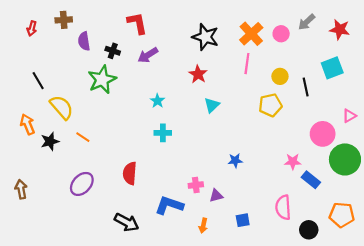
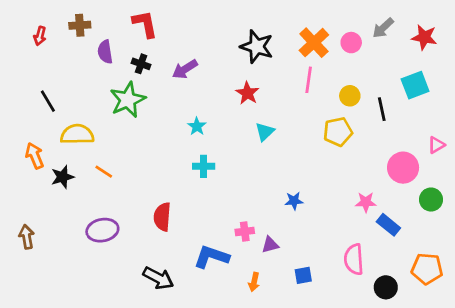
red L-shape: (137, 23) -> (145, 24), moved
yellow semicircle: (62, 107) -> (77, 134), turned -50
green circle: (345, 159) -> (431, 200), size x0.6
purple ellipse: (82, 184) -> (102, 230), turned 35

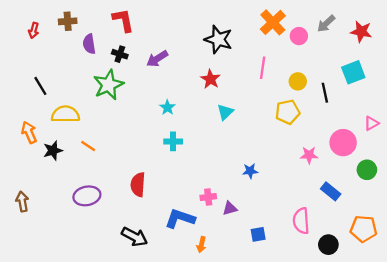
orange cross: (314, 43) -> (273, 22), moved
pink star: (366, 202) -> (309, 155), moved
orange arrow: (254, 282) -> (201, 245), moved

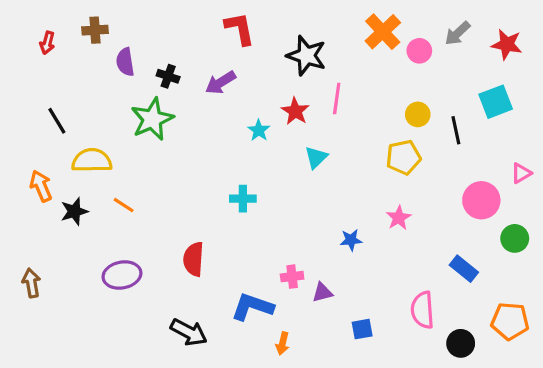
red L-shape: (123, 20) -> (240, 29), moved
pink line: (263, 68) -> (337, 99), moved
cyan star: (167, 107) -> (259, 130), moved
pink star: (309, 155) -> (399, 218), moved, turned -30

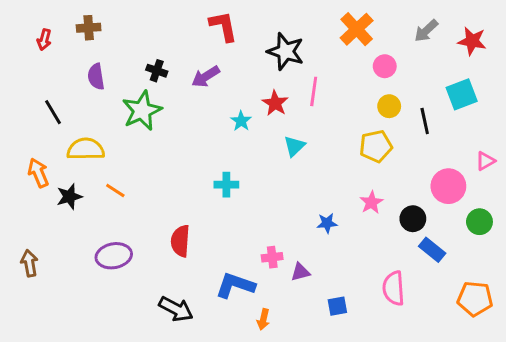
pink circle: (419, 51) -> (385, 66), moved
purple semicircle: (125, 62) -> (96, 77), moved
black circle: (461, 343) -> (413, 219), moved

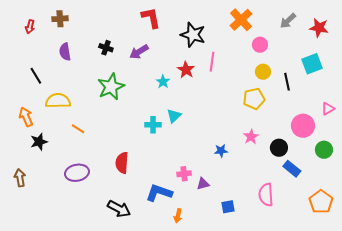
green star: (142, 111) -> (111, 87), moved
cyan triangle: (294, 146) -> (174, 116), moved
black star: (69, 197) -> (39, 142), moved
orange pentagon: (475, 299) -> (321, 202), turned 30

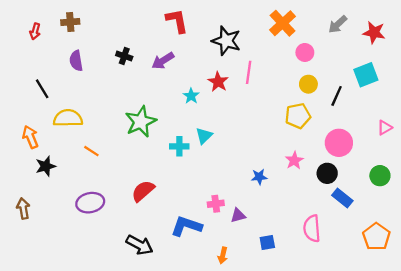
black line: (287, 82) -> (337, 96), turned 36
green star: (111, 87) -> (141, 122), moved
pink circle: (303, 126) -> (339, 143), moved
red semicircle: (122, 163) -> (143, 191), turned 45
orange arrow: (178, 216) -> (223, 255), moved

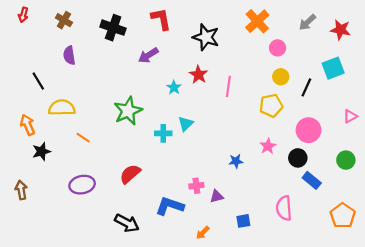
brown cross: (70, 22) -> (64, 20), turned 35
red arrow: (35, 31) -> (23, 15), moved
black cross: (124, 56) -> (113, 28), moved, size x1.6
pink line: (249, 72) -> (228, 86), moved
orange arrow: (223, 255) -> (203, 233), turned 32

